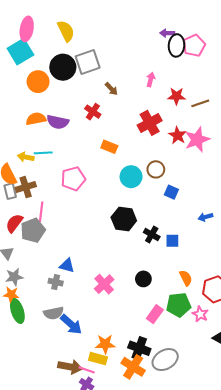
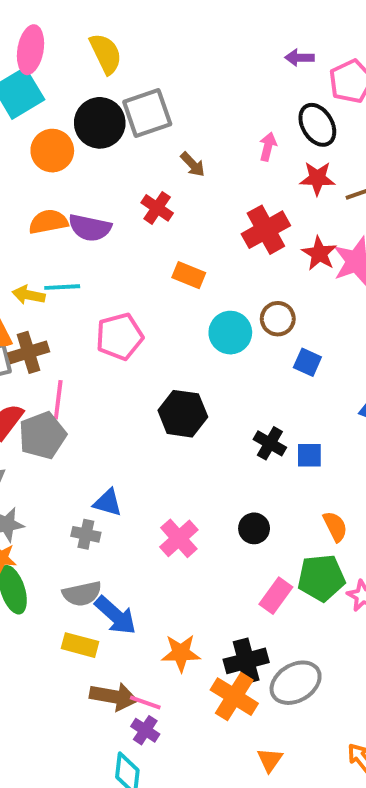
black ellipse: (176, 45) -> (317, 125), moved, turned -35
black hexagon: (124, 219) -> (183, 414), moved
black cross: (139, 348) -> (246, 661), turned -35
yellow rectangle: (98, 359) -> (80, 645), moved

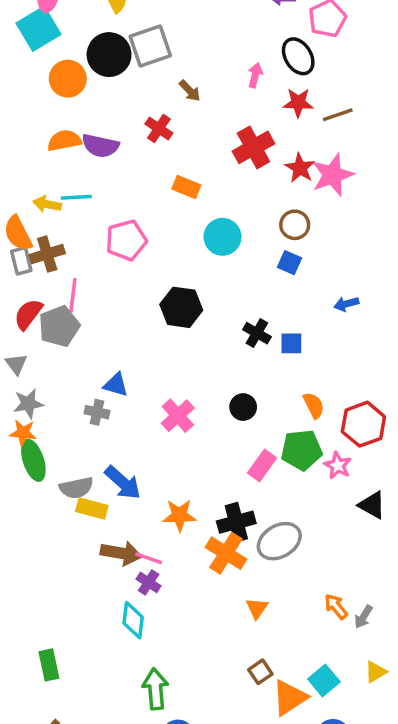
brown circle: (278, 319) -> (295, 225), moved
gray semicircle: (82, 594) -> (76, 488), moved

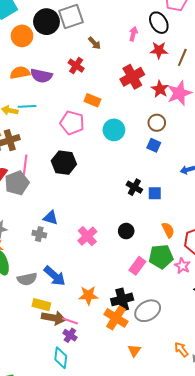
brown line: (338, 115) -> (182, 57), turned -48
pink pentagon: (126, 240) -> (72, 123), moved, turned 30
black hexagon: (181, 307) -> (64, 163), moved
yellow rectangle: (92, 508) -> (41, 305), moved

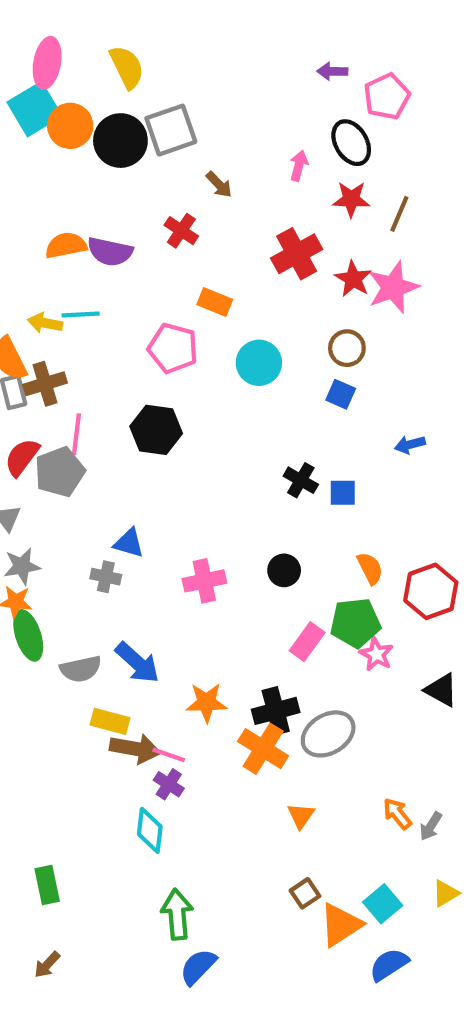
orange circle: (22, 36) -> (70, 126), moved
pink cross: (87, 236) -> (204, 581), turned 30
pink star: (182, 266) -> (376, 654), moved

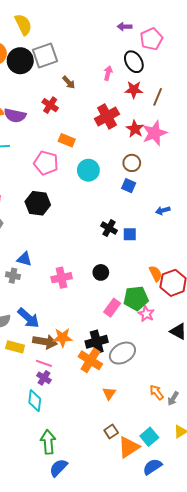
orange semicircle: (370, 568) -> (156, 274), moved
brown arrow: (135, 749) -> (45, 342), moved

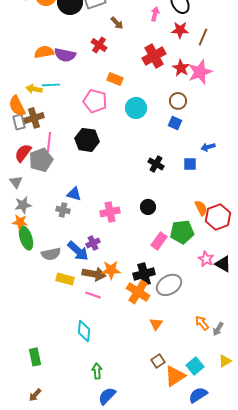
blue square: (130, 234) -> (190, 164), moved
pink star: (146, 314) -> (206, 259), moved
purple cross: (44, 378) -> (93, 243), moved, turned 32
green arrow: (48, 442) -> (97, 371), size x0.7

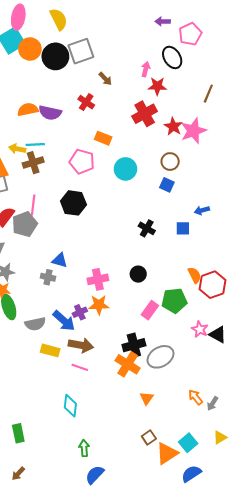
red star: (180, 30) -> (157, 86), moved
brown line: (203, 37) -> (208, 94), moved
brown cross: (34, 118) -> (33, 163), moved
orange star: (111, 270) -> (99, 305), moved

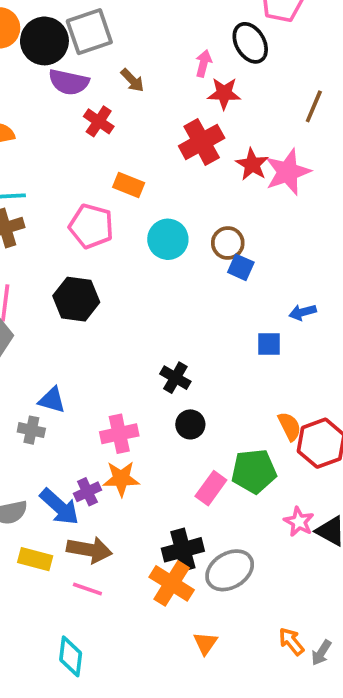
purple semicircle: (50, 113) -> (69, 82), moved
brown circle: (170, 162) -> (228, 243), moved
black cross: (147, 228) -> (175, 378), moved

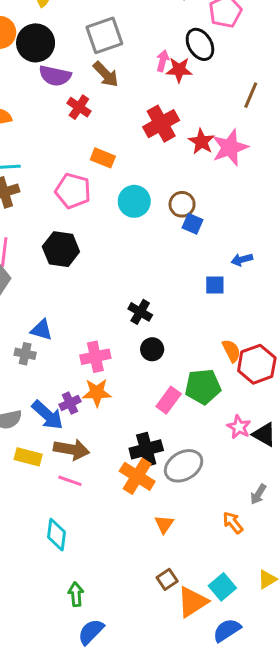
gray square: (89, 32) -> (104, 35), moved
brown arrow: (132, 80) -> (106, 74), size x1.4
red star: (224, 93) -> (179, 70), moved
gray arrow: (321, 653) -> (258, 494), moved

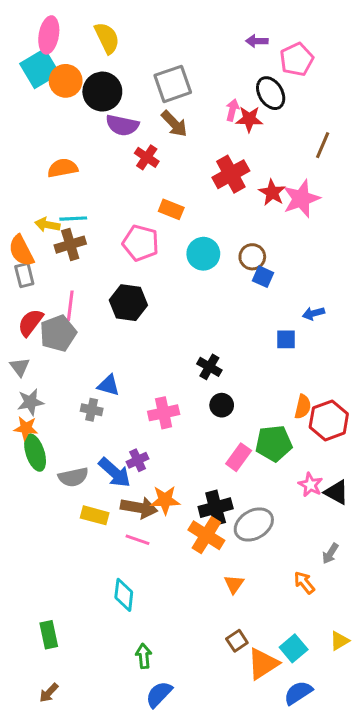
orange semicircle: (231, 351) -> (303, 407), turned 40
orange star: (97, 393) -> (165, 500), moved

